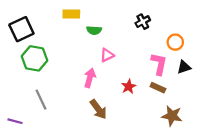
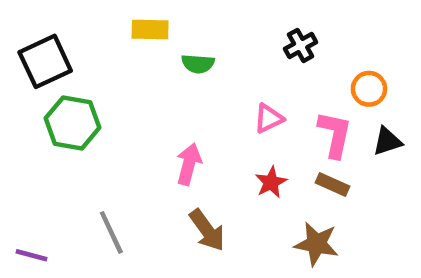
pink triangle: (107, 55) -> (269, 118), moved
gray line: (41, 100) -> (111, 232), moved
brown star: (172, 116) -> (317, 244), moved

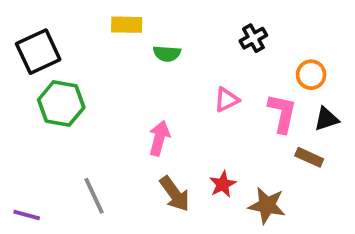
red star: (271, 182) -> (223, 184), moved
brown rectangle: (332, 185) -> (309, 157), moved

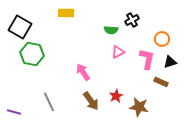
black square: (38, 52) -> (20, 27), turned -35
green semicircle: (167, 54) -> (111, 30), moved
pink arrow: (159, 138) -> (83, 72), turned -48

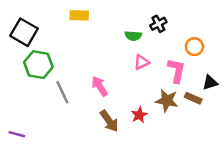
black triangle: (170, 62) -> (210, 83), moved
gray line: (49, 102) -> (62, 92), moved
brown star: (139, 107) -> (167, 101), moved

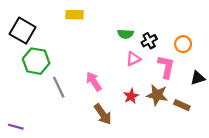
black cross: (158, 24) -> (149, 41), moved
brown rectangle: (193, 98) -> (182, 105), moved
red star: (139, 115) -> (131, 96), moved

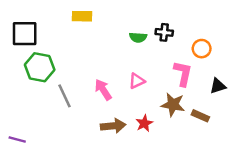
black square: (23, 31) -> (25, 34), turned -30
black cross: (149, 41) -> (164, 32), moved, turned 35
pink triangle: (133, 59) -> (137, 81), moved
red star: (131, 96) -> (144, 123), moved
brown arrow: (103, 114) -> (113, 126), turned -60

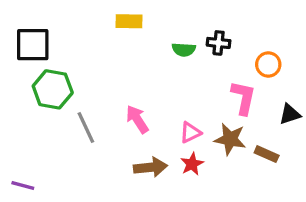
yellow rectangle: (82, 16) -> (129, 21), moved
pink triangle: (137, 81) -> (190, 132), moved

